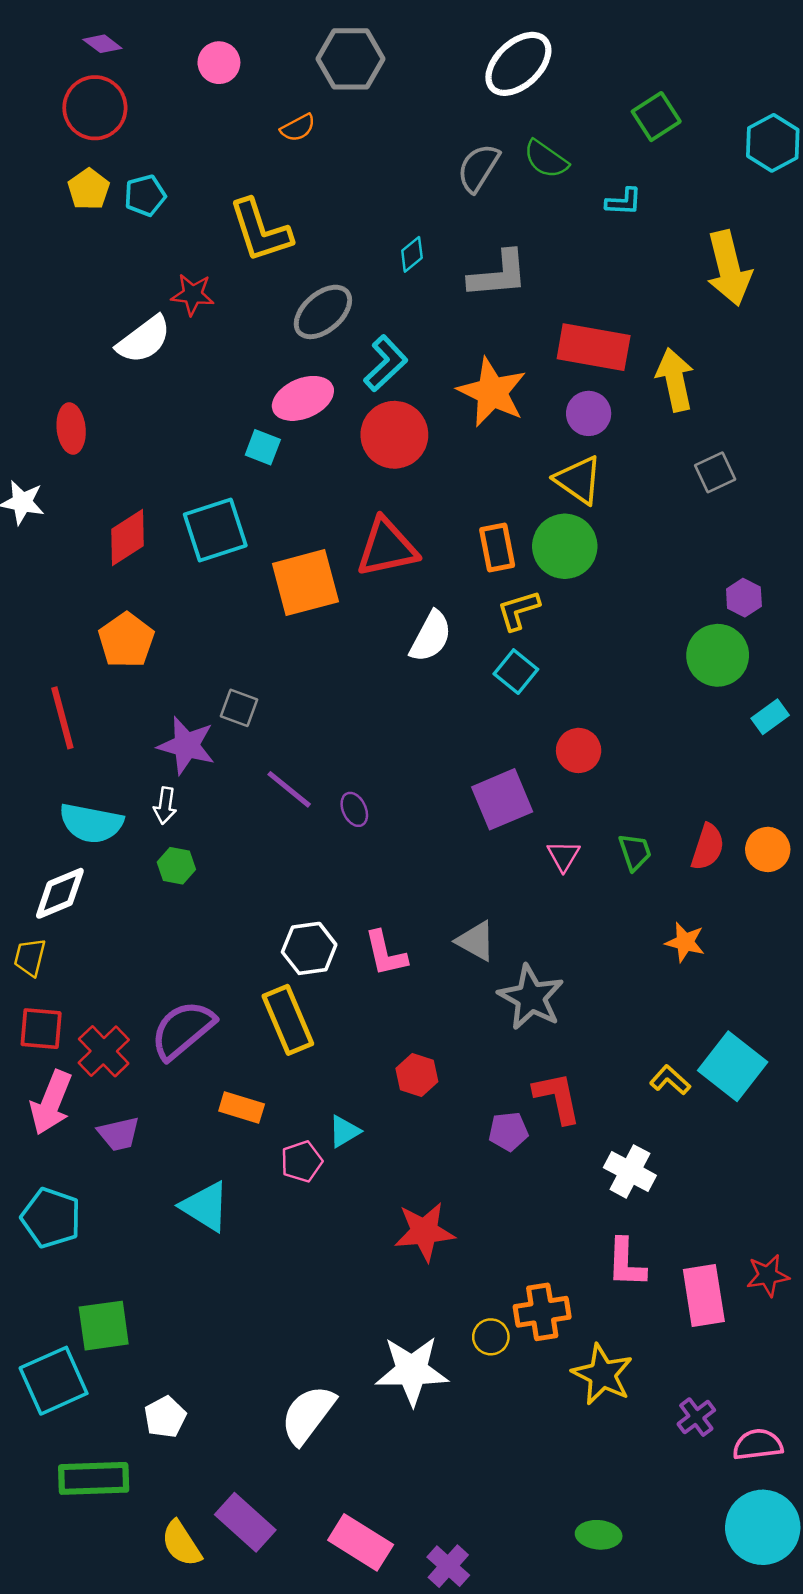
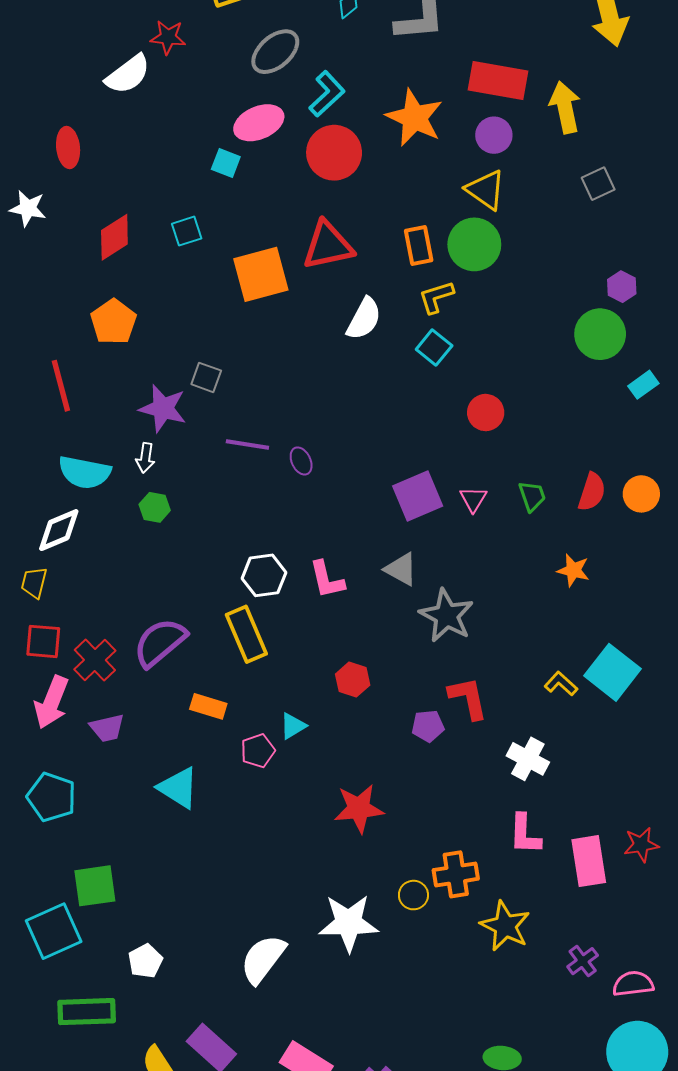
cyan square: (215, 530) -> (187, 231), size x0.6
purple line: (289, 789) -> (247, 444), turned -30
purple square: (502, 799) -> (418, 496), moved

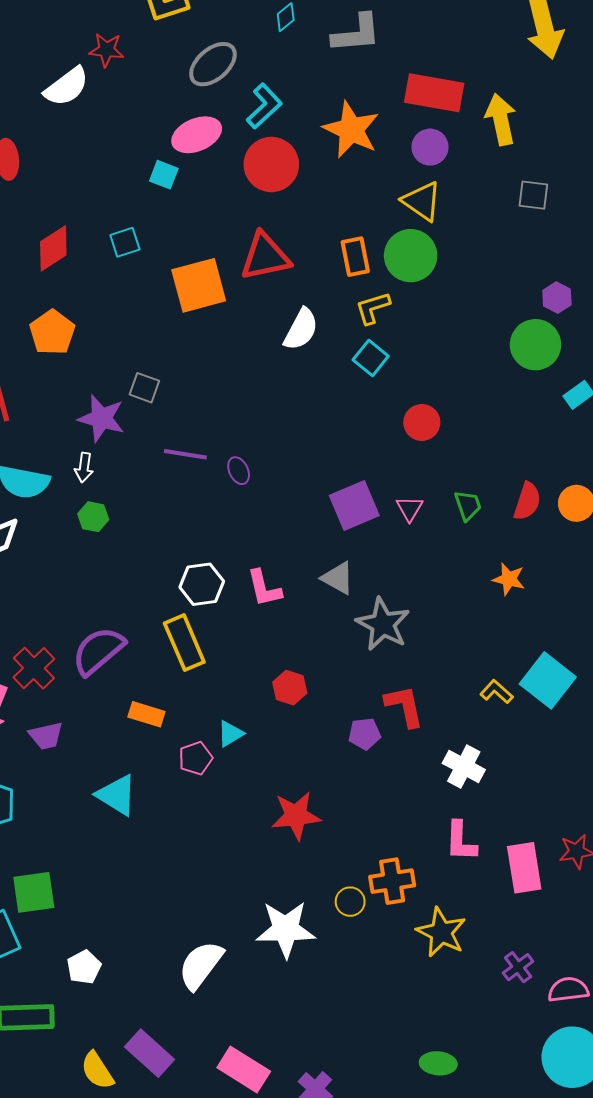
gray square: (598, 184) -> (533, 195), turned 32

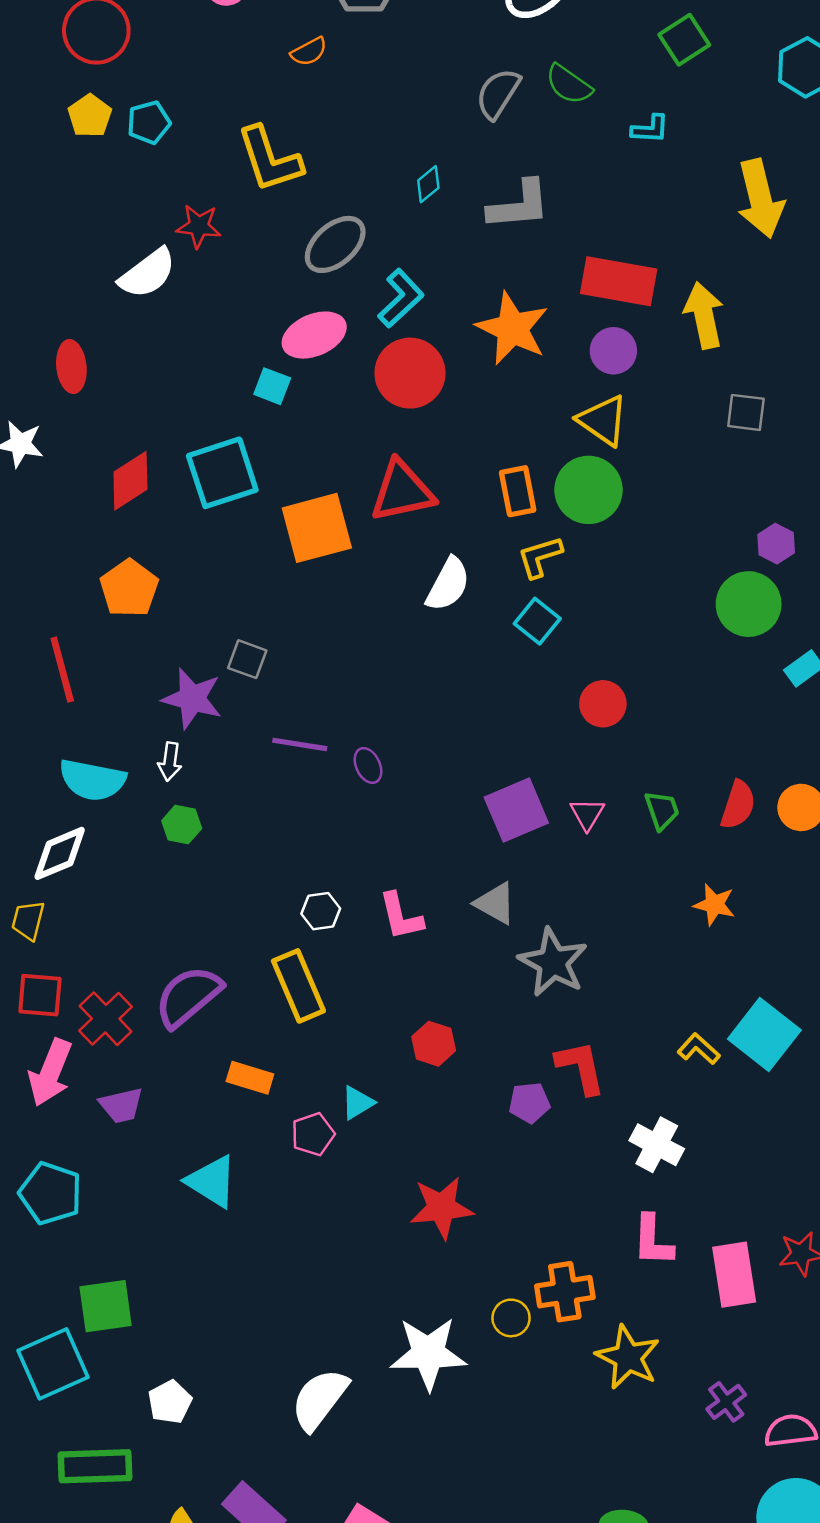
cyan square: (125, 242) -> (222, 473), size x1.8
white hexagon: (202, 584) -> (321, 911), size x0.7

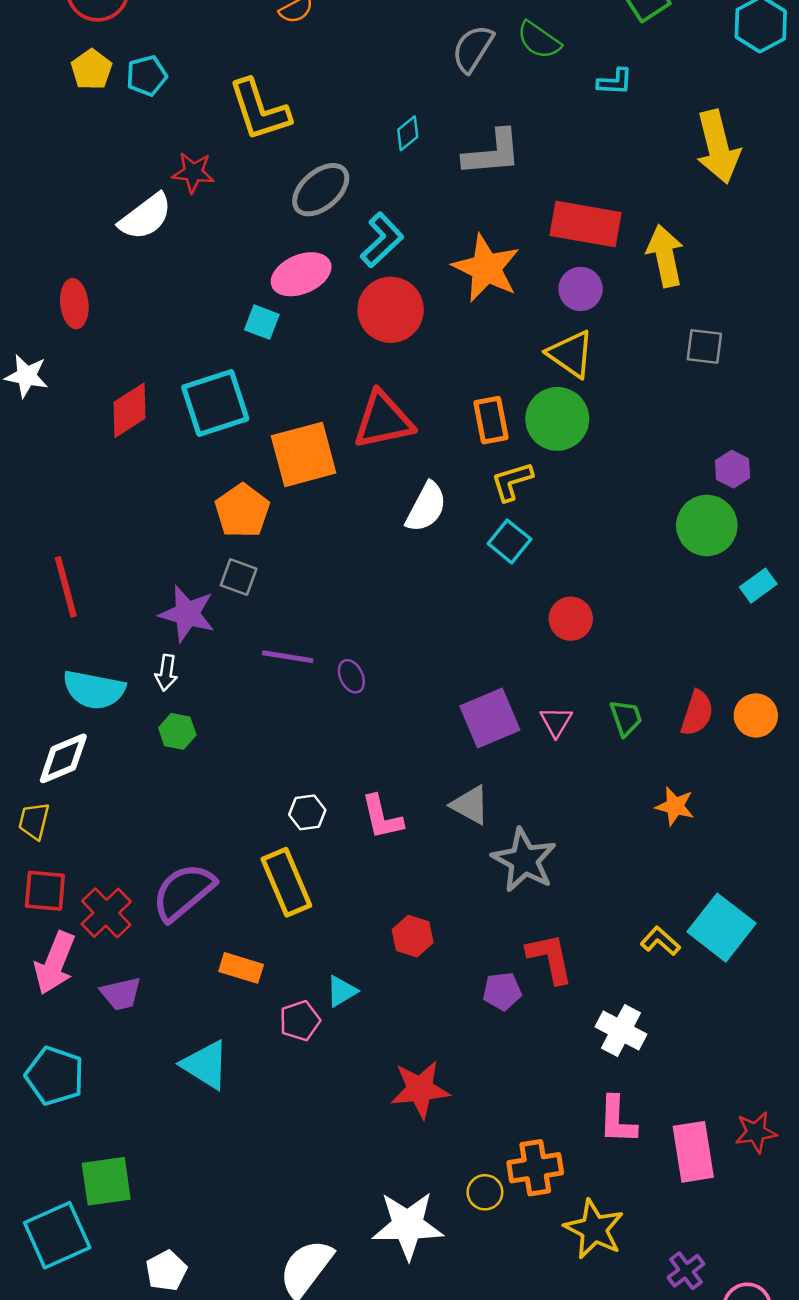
orange pentagon: (129, 588) -> (242, 511), moved

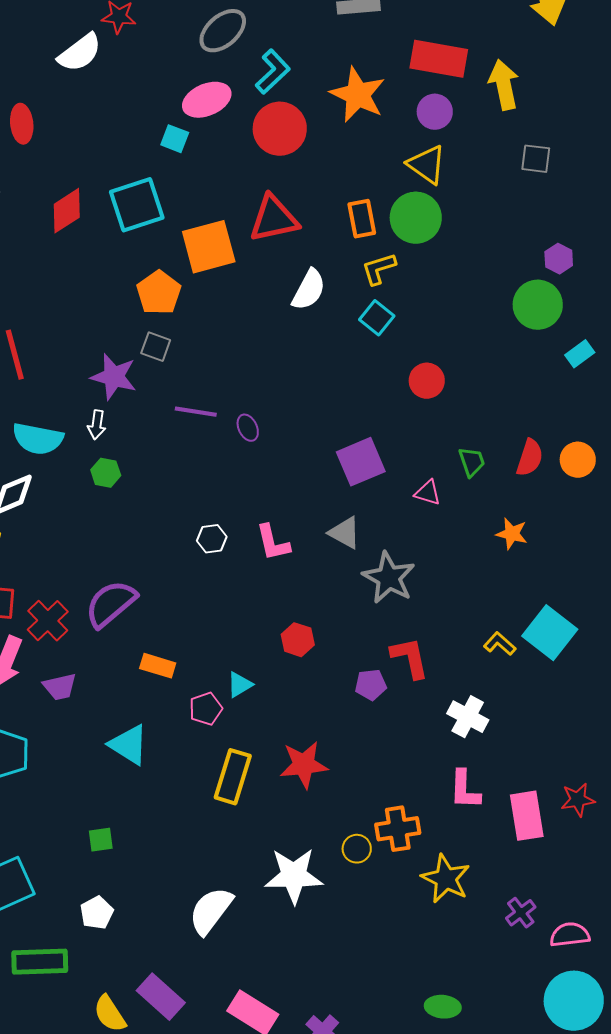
pink triangle: (556, 722) -> (428, 493), moved, turned -44
yellow rectangle: (286, 882) -> (233, 777), moved, turned 40
green square: (106, 1181) -> (101, 840), moved, size x0.6

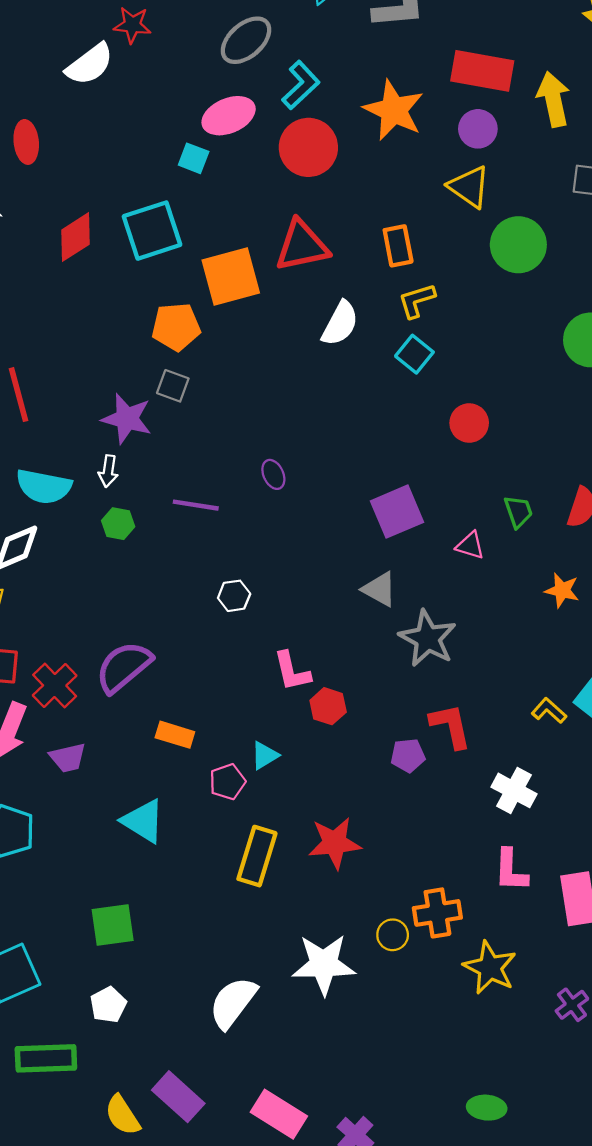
green circle: (416, 218) -> (518, 245), moved
orange pentagon: (159, 293) -> (176, 327), turned 30
purple line: (196, 412) -> (196, 505), moved
pink L-shape: (273, 543) -> (292, 671), moved
green square: (101, 840) -> (113, 925), size x1.6

